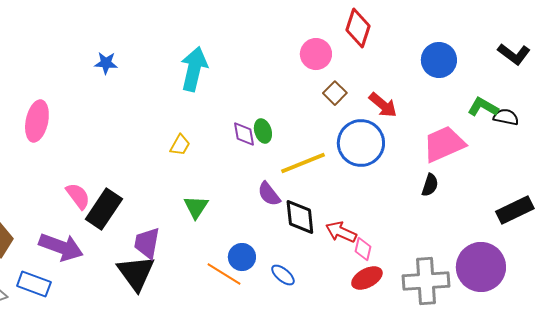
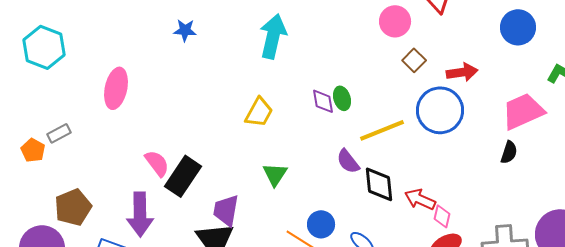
red arrow: (383, 105) -> (462, 72), turned -48
yellow trapezoid: (180, 145) -> (259, 112), size x1.4
purple arrow: (61, 247) -> (140, 214), turned 69

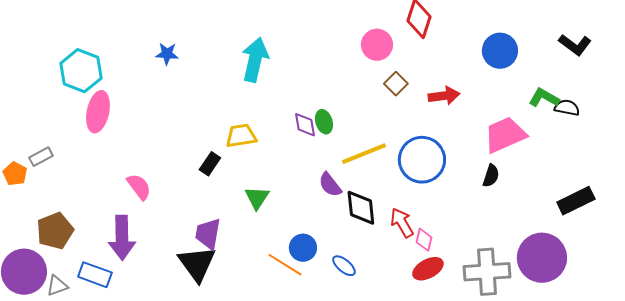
cyan hexagon: (44, 47) -> (81, 71), moved
blue circle: (440, 110) -> (422, 160), moved
yellow trapezoid: (259, 112) -> (241, 136), turned -128
black rectangle: (183, 176) -> (210, 164), moved, size x0.6
red arrow: (420, 199) -> (402, 223), turned 36

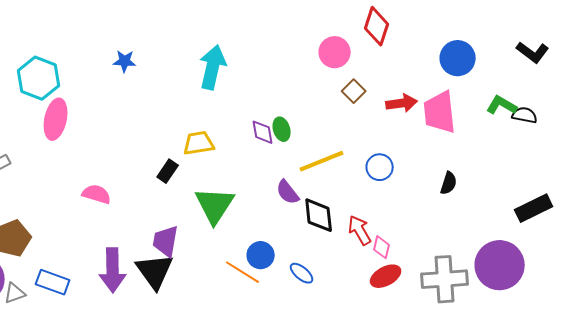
pink trapezoid: (505, 135) -> (440, 112), moved, turned -72
blue circle: (422, 160) -> (380, 167), size x0.6
pink semicircle: (139, 187) -> (97, 194), turned -36
green triangle: (257, 198) -> (215, 205), size x1.6
purple arrow: (122, 238) -> (113, 270), moved

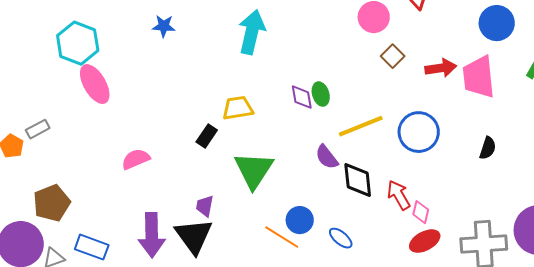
pink ellipse: (56, 119) -> (95, 84), turned -42
blue circle: (380, 167) -> (419, 132), size x1.5
pink semicircle: (97, 194) -> (136, 159), turned -40
purple trapezoid: (166, 241) -> (205, 206), size x0.7

